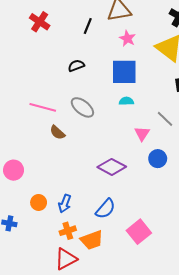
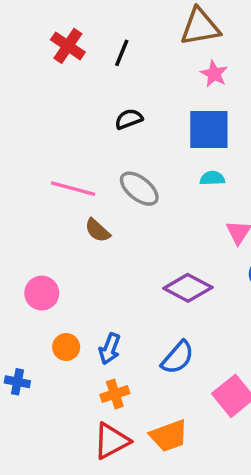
black line: (88, 26) -> (122, 53), moved
pink circle: (14, 170) -> (42, 293), moved
orange trapezoid: (92, 240) -> (169, 436), moved

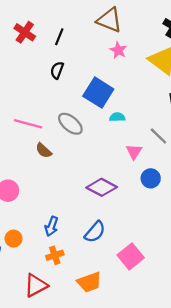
brown triangle: (200, 27) -> (109, 20), turned 32
black semicircle: (129, 119) -> (57, 70), moved, turned -48
blue square: (209, 129) -> (98, 93), moved, turned 32
orange circle: (66, 347) -> (14, 239), moved
red triangle: (111, 441) -> (36, 285), moved

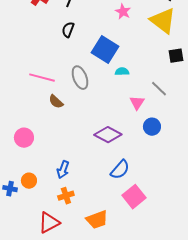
gray ellipse: (70, 124) -> (80, 78), turned 30
blue semicircle: (95, 232) -> (120, 170), moved

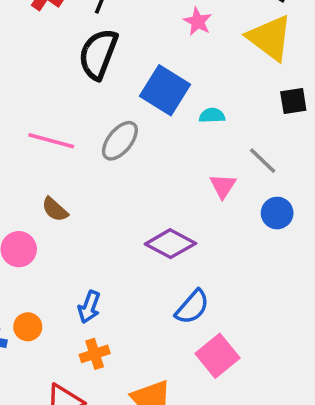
black semicircle: (68, 30) -> (98, 54), size x1.8
cyan semicircle: (122, 72) -> (212, 115), moved
gray ellipse: (80, 78) -> (120, 141), turned 60
brown semicircle: (56, 102) -> (55, 209), moved
blue circle: (152, 127) -> (277, 213), moved

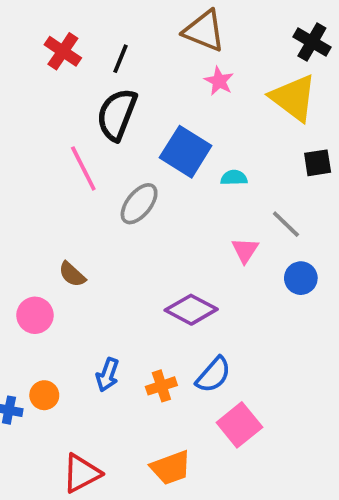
pink line: (51, 141) -> (83, 168), moved, turned 48
orange cross: (95, 354) -> (161, 386), moved

